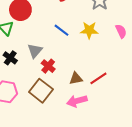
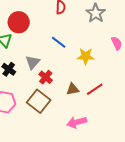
yellow star: (89, 30) -> (86, 56), moved
pink arrow: (77, 101) -> (77, 122), moved

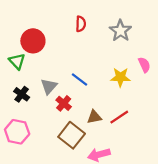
blue line: (59, 42) -> (80, 80), moved
yellow star: (86, 56) -> (120, 77), moved
brown square: (39, 101) -> (72, 135), moved

